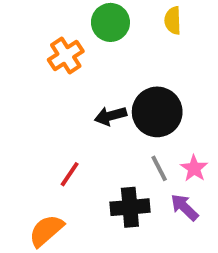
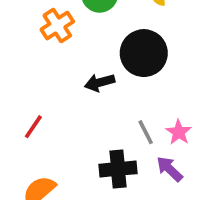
black circle: (157, 112) -> (144, 53), moved
red line: (70, 174) -> (33, 127), moved

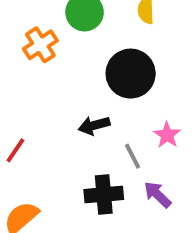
black arrow: (100, 83) -> (94, 125), moved
pink star: (179, 132) -> (167, 135), moved

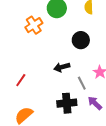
black circle: (131, 74) -> (81, 40), size x0.7

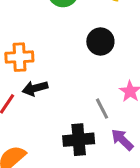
orange cross: (34, 25) -> (19, 57), moved, turned 30
black arrow: (62, 67) -> (35, 88), moved

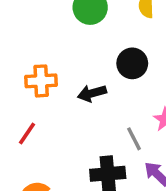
black arrow: (35, 88) -> (92, 93), moved

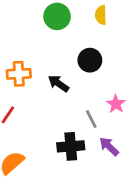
black arrow: (92, 93) -> (58, 83), turned 50

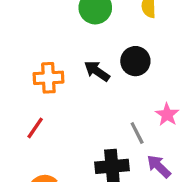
black arrow: (58, 83) -> (97, 71), moved

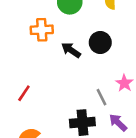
orange cross: (48, 78) -> (42, 30), moved

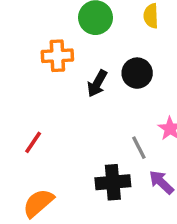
black arrow: (71, 50) -> (97, 83), turned -96

